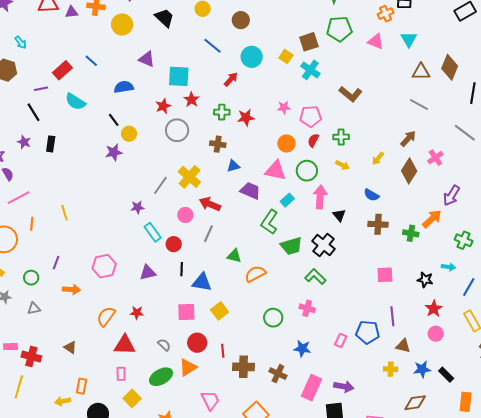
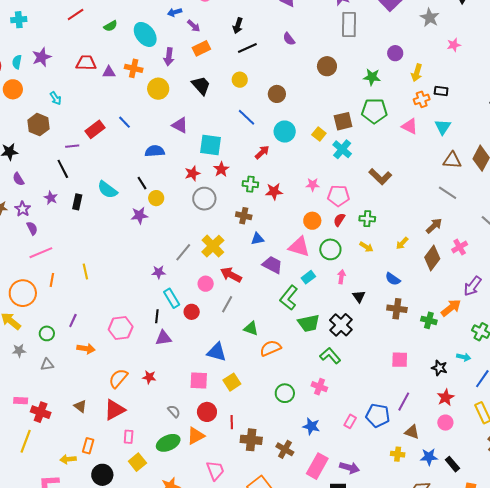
cyan semicircle: (75, 102) -> (107, 190), moved
pink arrow: (320, 197) -> (341, 277), size x0.6
black line: (182, 269) -> (157, 316), moved
purple line: (392, 316) -> (404, 402), turned 30
red triangle: (125, 345) -> (115, 410), moved, turned -35

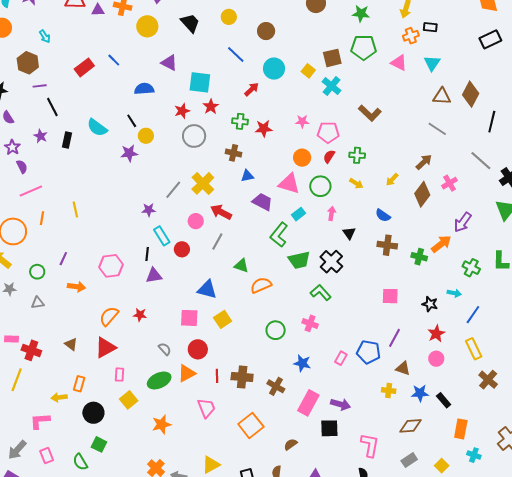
purple line: (72, 146) -> (40, 86), moved
red line: (232, 422) -> (217, 376), moved

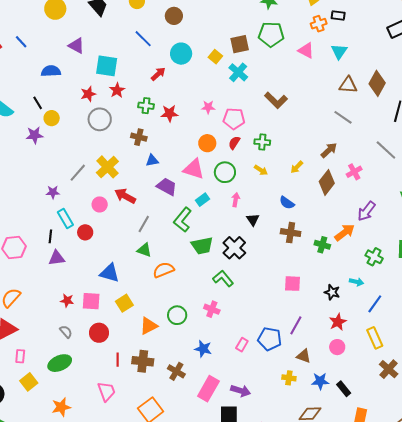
gray line: (217, 241) -> (144, 224), moved
red star: (140, 315) -> (67, 301), moved
orange triangle: (187, 373) -> (149, 326), moved

